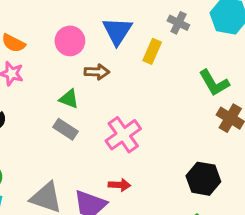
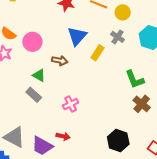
pink circle: (70, 41) -> (32, 42), moved
pink cross: (123, 135) -> (71, 104), size x0.7

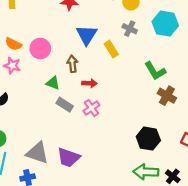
yellow rectangle: (98, 53) -> (111, 49), turned -56
brown arrow: (60, 61) -> (72, 64), turned -98
gray rectangle: (34, 95) -> (65, 105), moved
red arrow: (63, 136) -> (90, 83), moved

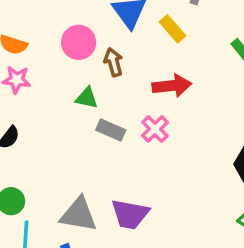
pink circle: (40, 49) -> (79, 42), moved
red arrow: (90, 83) -> (172, 86), moved, size x1.5

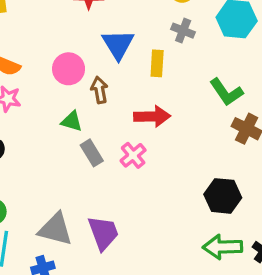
yellow rectangle: (173, 29) -> (157, 63), turned 40
gray rectangle: (111, 130) -> (92, 153), turned 30
purple trapezoid: (130, 214) -> (103, 233), turned -126

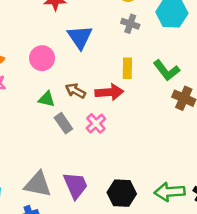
yellow rectangle: (157, 63) -> (127, 68), moved
brown arrow: (99, 90) -> (75, 91), moved, turned -48
black hexagon: (223, 196) -> (122, 193), moved

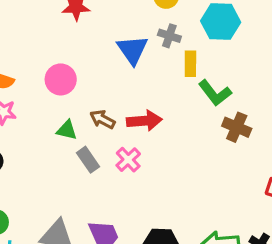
blue triangle: (80, 37) -> (133, 50), moved
yellow rectangle: (127, 68) -> (190, 64), moved

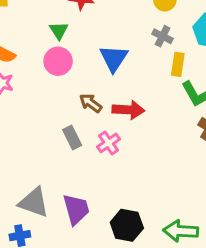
blue triangle: (133, 50) -> (114, 58), moved
green triangle: (67, 130) -> (59, 31), moved, turned 36

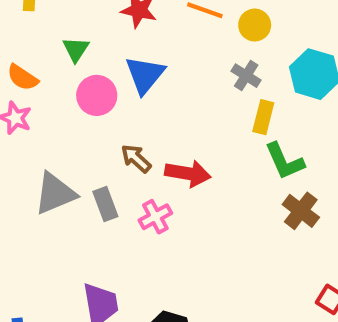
green triangle: (59, 31) -> (76, 49), moved
blue triangle: (114, 58) -> (145, 75), moved
gray triangle: (34, 202) -> (55, 193), moved, turned -48

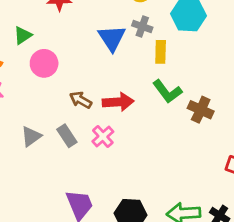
green triangle: (76, 49) -> (23, 35), turned 36
blue triangle: (145, 75) -> (112, 38), moved
green L-shape: (284, 161) -> (167, 91), moved
gray triangle: (55, 193) -> (31, 136), size x0.7

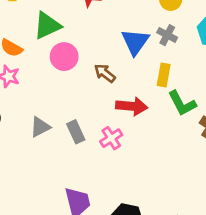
green triangle: (23, 35) -> (47, 25), size x1.5
yellow rectangle: (161, 52) -> (164, 75), moved
brown arrow: (81, 100) -> (105, 73), moved

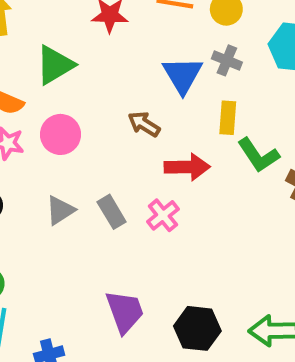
pink circle: (64, 57) -> (60, 134), moved

